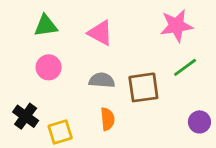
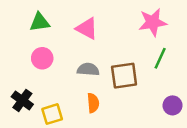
green line: (185, 67) -> (160, 58), turned -30

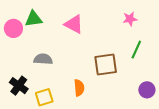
pink star: (153, 22) -> (130, 19), size x0.6
pink circle: (42, 58) -> (13, 28), moved
gray semicircle: (88, 69) -> (43, 59), moved

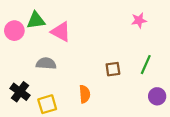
pink triangle: (74, 24) -> (61, 32), moved
green line: (136, 50) -> (146, 65), moved
brown square: (106, 64) -> (113, 69), size x0.6

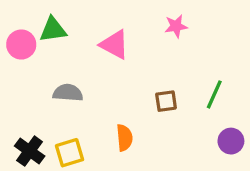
pink star: (139, 20) -> (176, 26), moved
pink triangle: (61, 32) -> (114, 45), moved
black cross: (20, 92) -> (30, 151), moved

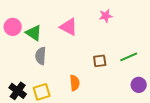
green triangle: (53, 30) -> (34, 33), moved, turned 42
gray semicircle: (68, 93) -> (41, 56), turned -90
green line: (214, 94) -> (129, 57), turned 42

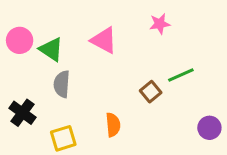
green line: (129, 57) -> (181, 75), moved
brown square: (100, 61) -> (151, 92), turned -32
black cross: (18, 91) -> (23, 113), moved

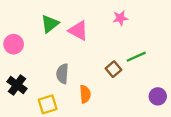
pink circle: (20, 40) -> (14, 44), moved
green triangle: (51, 49) -> (50, 24), moved, turned 48
gray semicircle: (62, 84) -> (62, 74), moved

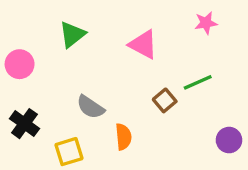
pink star: (120, 18) -> (206, 23), moved
pink triangle: (78, 31) -> (143, 44), moved
gray semicircle: (62, 74) -> (90, 107), turned -60

